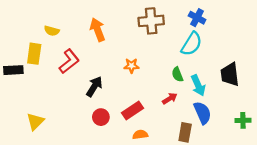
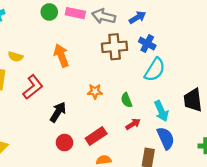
blue cross: (197, 18) -> (147, 44), moved
green semicircle: (177, 74) -> (127, 100), moved

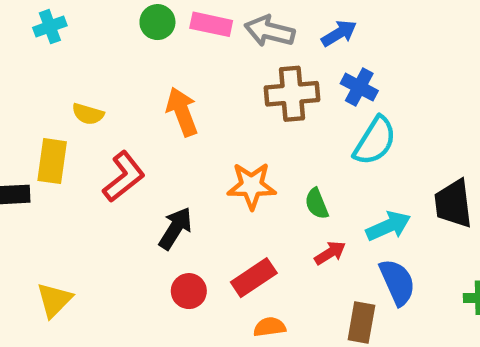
orange star: (95, 91) -> (252, 186), size x1.5
cyan arrow: (161, 111) -> (388, 226), turned -90

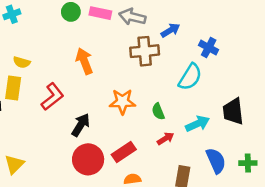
blue arrow: (339, 33) -> (170, 30), moved
blue cross: (359, 87) -> (209, 48), moved
yellow semicircle: (88, 114) -> (22, 62), moved
blue semicircle: (397, 282) -> (216, 161), moved
red circle: (189, 291) -> (88, 159), size x1.6

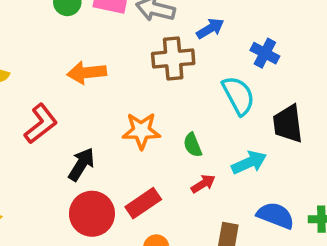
orange arrow: (84, 61) -> (87, 73), turned -75
cyan semicircle: (190, 77) -> (238, 96), turned -60
black trapezoid: (233, 111) -> (288, 124), moved
blue semicircle: (216, 161) -> (275, 216), turned -45

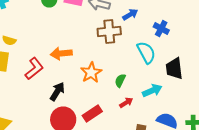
orange arrow: (87, 73) -> (61, 54), moved
orange star: (141, 131) -> (91, 72), turned -30
green semicircle: (193, 145) -> (120, 80), turned 48

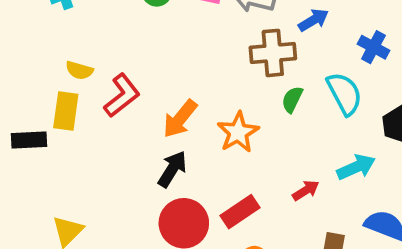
orange arrow: (61, 54) -> (180, 119), moved, turned -45
red L-shape: (34, 68) -> (122, 96), moved
green semicircle: (120, 80) -> (292, 99), moved

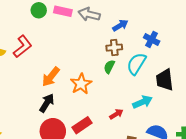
brown cross: (273, 53) -> (114, 48), moved, size x0.7
cyan semicircle: (344, 94) -> (136, 64), turned -120
red L-shape: (122, 96) -> (23, 47), moved

